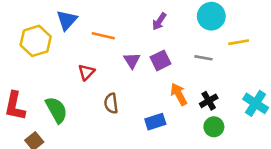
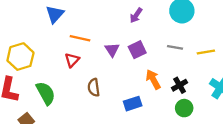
orange line: (103, 36) -> (80, 38), moved
yellow hexagon: (36, 41) -> (20, 57), moved
yellow line: (239, 42) -> (206, 52), moved

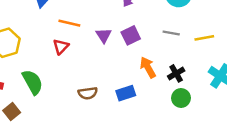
brown semicircle: (94, 87) -> (88, 93), moved, turned -90

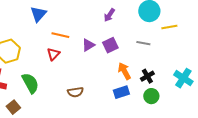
purple triangle: (104, 35) -> (88, 45), turned 32
yellow line: (204, 38) -> (169, 27), moved
blue rectangle: (126, 93) -> (121, 92), moved

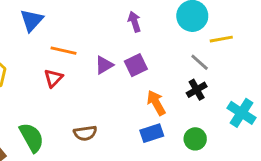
purple arrow: (109, 15) -> (134, 22), turned 128
gray line: (143, 43) -> (200, 62), moved, turned 32
black cross: (147, 76) -> (197, 90), moved
green semicircle: (30, 83) -> (32, 137), moved

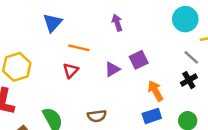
purple arrow: (134, 22) -> (117, 23), moved
purple triangle: (104, 65) -> (112, 69), moved

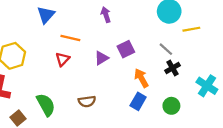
gray line: (191, 57) -> (166, 49), moved
blue rectangle: (152, 116) -> (138, 101), turned -42

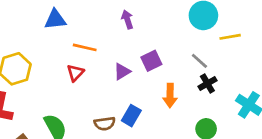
blue triangle: (46, 15) -> (55, 19), turned 42
orange arrow: (141, 78) -> (170, 96), turned -150
blue rectangle: (138, 101) -> (131, 116), moved

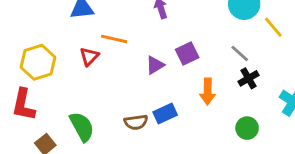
yellow line: (230, 37) -> (273, 27), turned 60
red triangle: (75, 73) -> (89, 56), moved
blue rectangle: (131, 116) -> (165, 113), turned 35

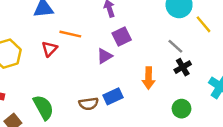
purple square: (187, 54) -> (122, 36), moved

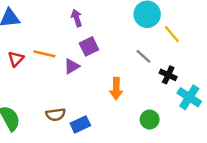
orange line: (70, 34) -> (44, 54), moved
black cross: (183, 67) -> (168, 75), moved, turned -35
blue rectangle: (113, 96) -> (80, 124), moved

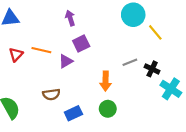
gray line: (143, 56) -> (130, 62), moved, turned -64
brown semicircle: (56, 115) -> (51, 94), moved
green circle: (150, 119) -> (108, 109), moved

